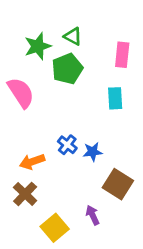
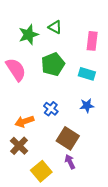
green pentagon: (67, 69) -> (53, 64), moved
cyan rectangle: (115, 98) -> (87, 74), turned -70
blue star: (93, 152) -> (87, 106), moved
brown square: (118, 184) -> (68, 138), moved

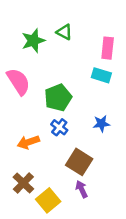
green pentagon: (53, 64) -> (58, 98), moved
cyan rectangle: (87, 74) -> (101, 75), moved
brown cross: (19, 146) -> (23, 183), moved

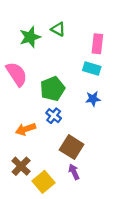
blue star: (101, 124) -> (93, 99), moved

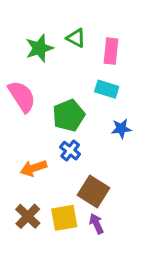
pink rectangle: (97, 44) -> (111, 51), moved
cyan rectangle: (92, 68) -> (107, 89), moved
yellow square: (44, 182) -> (64, 218), moved, turned 30

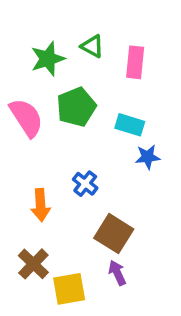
cyan rectangle: (107, 89) -> (130, 125), moved
green pentagon: (69, 115) -> (76, 107), moved
orange arrow: (34, 168) -> (41, 205), turned -75
yellow square: (64, 218) -> (69, 289), moved

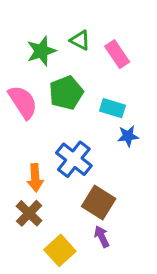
pink rectangle: (135, 62) -> (117, 54), turned -40
blue cross: (85, 184) -> (74, 159), size x1.6
brown cross: (33, 264) -> (29, 213), moved
yellow square: (69, 289) -> (60, 250), turned -32

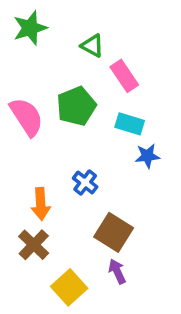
green star: (41, 51) -> (30, 28), moved
pink rectangle: (117, 54) -> (124, 76), moved
blue cross: (74, 159) -> (85, 183), size x0.6

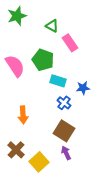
green pentagon: (76, 106) -> (43, 60), turned -30
cyan rectangle: (130, 124) -> (58, 81), moved
blue cross: (85, 183) -> (64, 103), moved
brown cross: (34, 245) -> (16, 150), moved

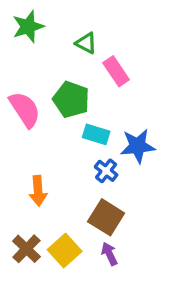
blue star: (83, 88) -> (138, 146), size x1.5
yellow square: (39, 162) -> (65, 250), moved

